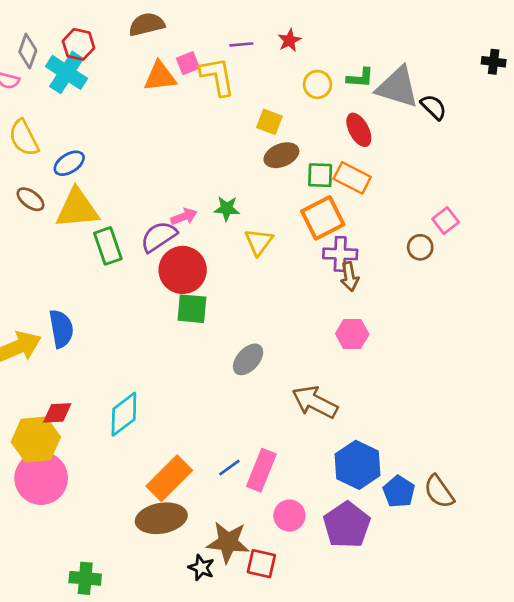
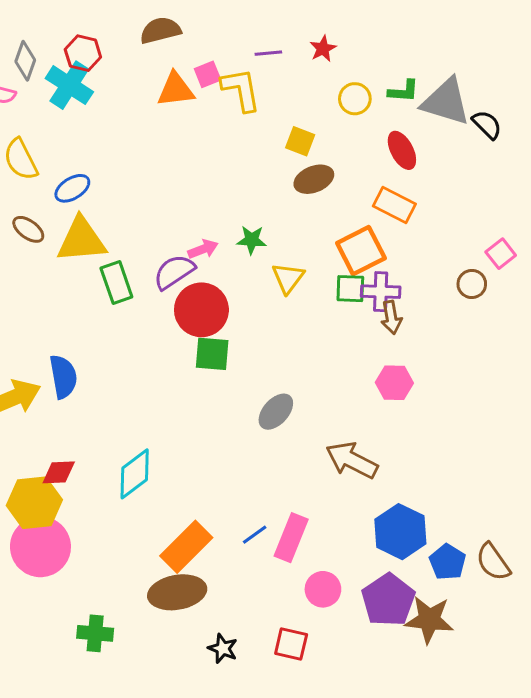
green square: (320, 175) -> (350, 289), moved
brown star: (228, 542) -> (429, 620), moved
green cross: (85, 578) -> (95, 633), moved

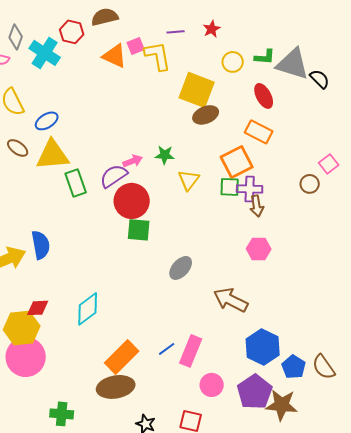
red hexagon: (83, 53) -> (72, 32), moved
orange triangle: (176, 90) -> (115, 56), turned 32
yellow square: (300, 141) -> (197, 90), size x1.8

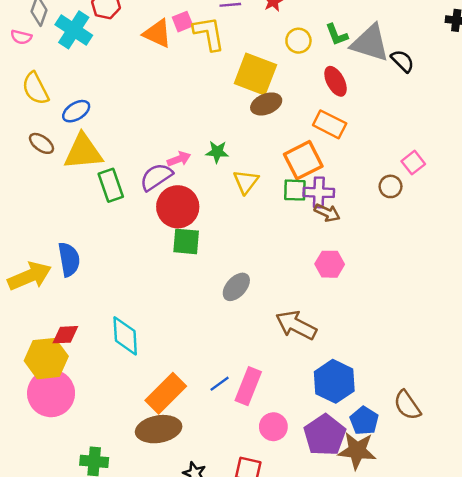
green L-shape: (265, 57) -> (337, 35), turned 65
brown arrow: (257, 206) -> (327, 213), turned -55
cyan diamond: (88, 309) -> (125, 336), turned -56
blue pentagon: (294, 367) -> (364, 421), moved

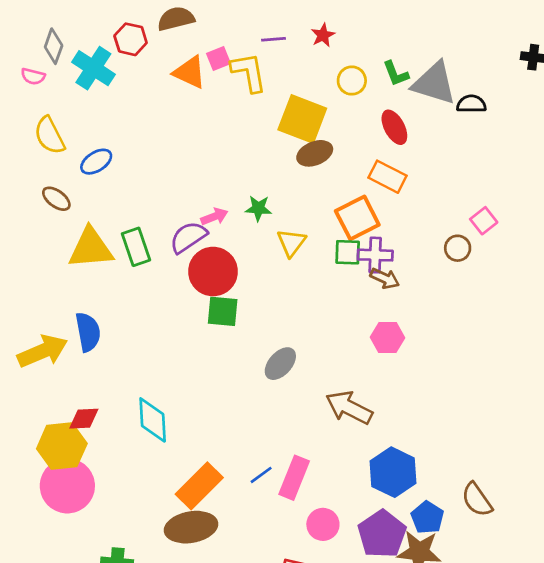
black semicircle: (402, 61) -> (471, 104), turned -45
yellow triangle: (83, 152) -> (91, 248), moved

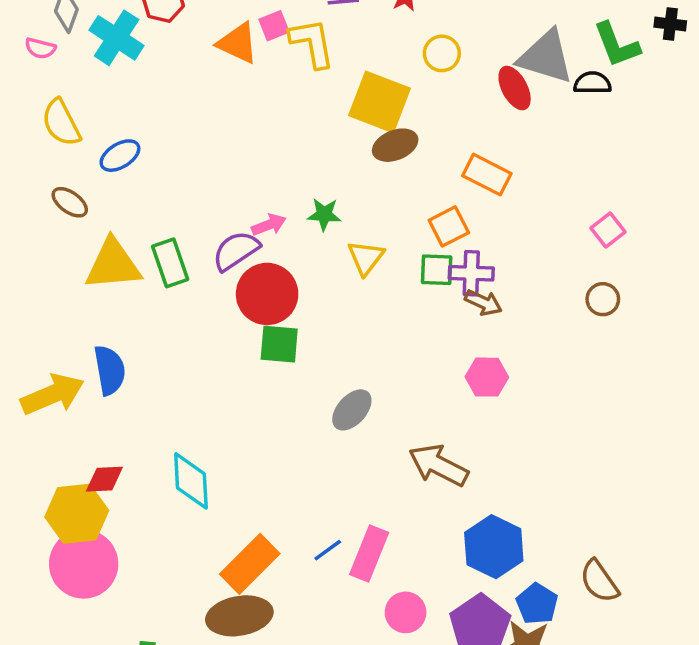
green L-shape: (396, 74) -> (617, 45), moved, size x1.4
red ellipse: (394, 127) -> (515, 88), moved
orange square: (357, 218) -> (449, 226), size x0.7
brown circle: (458, 248) -> (603, 299), moved

